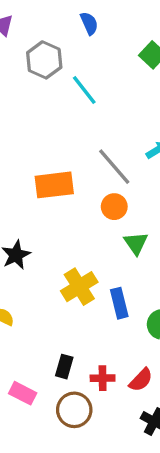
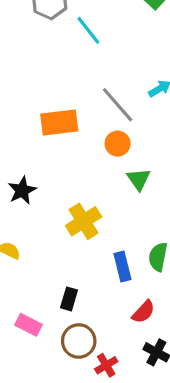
blue rectangle: (119, 303) -> (122, 267), moved
red cross: (103, 378) -> (106, 365), moved, turned -30

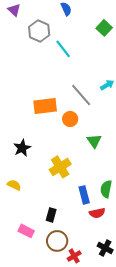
orange circle: (118, 144) -> (70, 119), moved
red semicircle: (143, 312) -> (97, 213), moved, turned 35

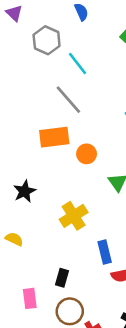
gray line: (81, 95) -> (68, 100), moved
pink rectangle: (26, 231) -> (30, 298), turned 56

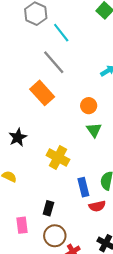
orange rectangle: (54, 137) -> (42, 93), turned 55
orange circle: (87, 154) -> (89, 106), moved
yellow cross: (74, 216) -> (58, 157), turned -30

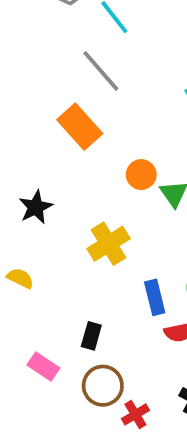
orange circle: (89, 106) -> (141, 175), moved
yellow cross: (58, 157) -> (109, 244), turned 30
pink rectangle: (22, 225) -> (43, 366), turned -49

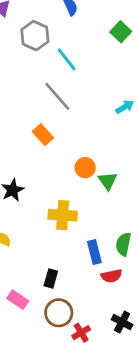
orange rectangle: (80, 127) -> (43, 135), size x0.7
yellow cross: (109, 244) -> (63, 215), turned 36

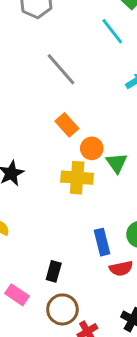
cyan line: (67, 59) -> (112, 31), moved
orange rectangle: (43, 135) -> (67, 125), moved
yellow cross: (63, 215) -> (77, 178), moved

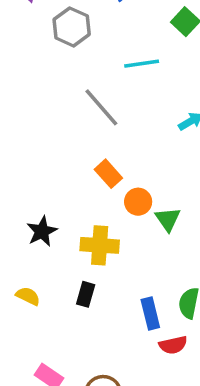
cyan line: (112, 31) -> (142, 64), moved, turned -60
yellow cross: (77, 178) -> (100, 245), moved
black rectangle: (54, 271) -> (86, 294), moved

